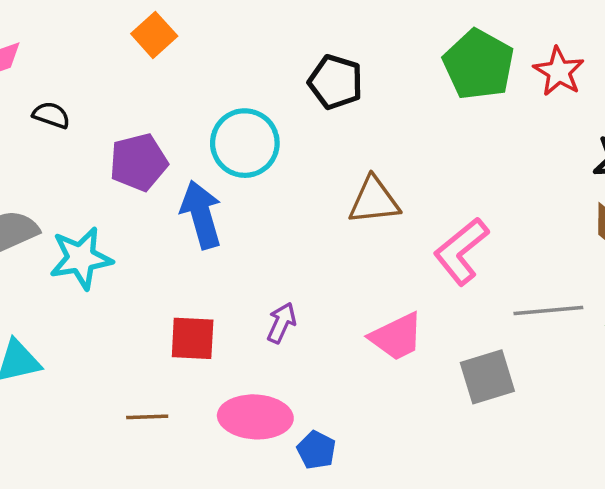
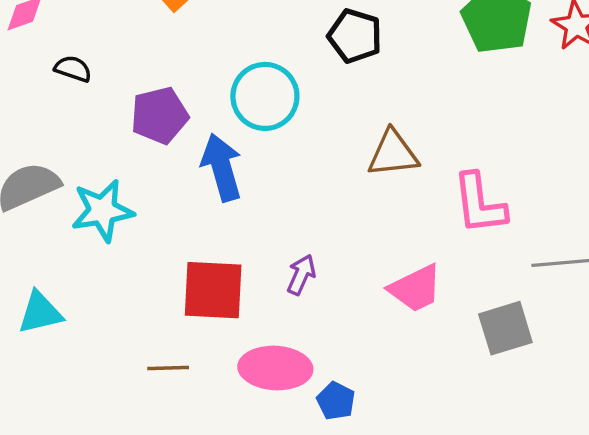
pink L-shape: (461, 251) -> (479, 204), turned -58
red square: (193, 338) -> (213, 290), size x1.4

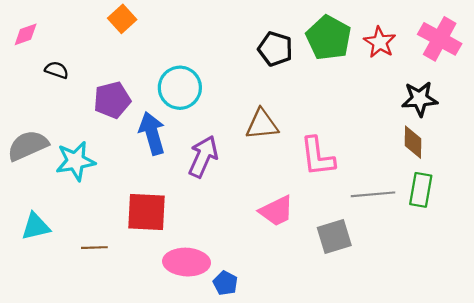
black pentagon: (355, 36) -> (275, 49), moved
purple arrow: (301, 275) -> (203, 157), moved, size x1.6
brown line: (168, 368) -> (94, 248), moved

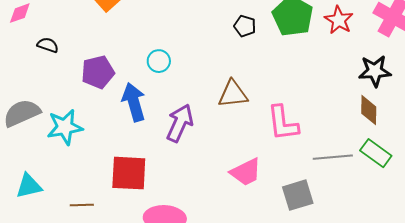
black pentagon: (275, 49) -> (245, 26), size x0.7
cyan circle: (180, 88) -> (159, 61), size x0.6
green rectangle: (421, 190) -> (376, 153), turned -64

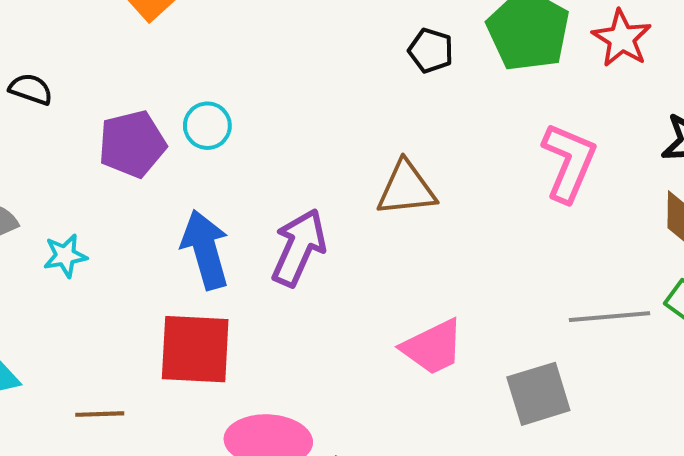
cyan circle: (159, 61) -> (207, 126), moved
blue arrow: (134, 102) -> (205, 250), moved
pink L-shape: (283, 123) -> (569, 162), moved, turned -150
cyan star: (65, 127) -> (65, 256), size x0.6

